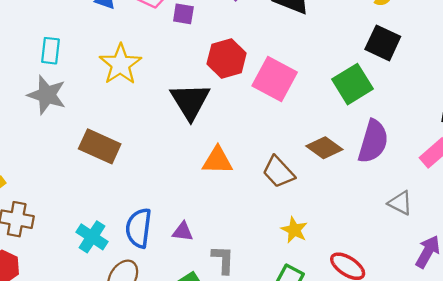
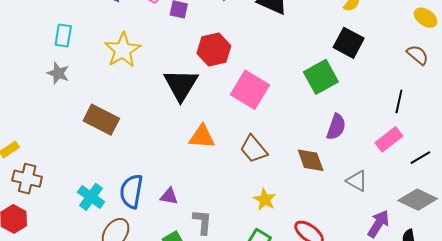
pink square: (275, 79) -> (250, 90), moved
gray star: (47, 95) -> (58, 73), size x0.7
purple semicircle: (373, 141) -> (336, 127), size x0.7
brown diamond: (324, 148) -> (311, 160), moved, turned 32

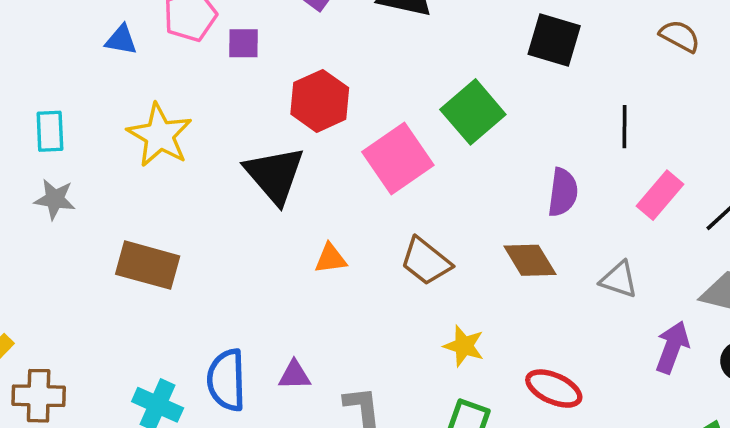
green square: (321, 77) -> (473, 112), moved
pink square: (250, 90) -> (398, 158), turned 36
black line: (399, 101) -> (625, 127), moved
orange triangle: (202, 137) -> (331, 259), size x0.7

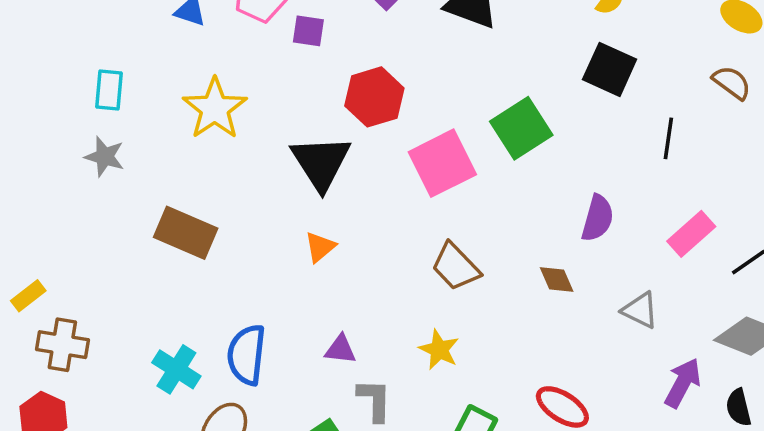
black line: (625, 127) -> (668, 138), moved
orange triangle: (331, 259) -> (320, 247), moved, turned -40
brown diamond: (530, 260) -> (557, 280), size x0.7
yellow star: (464, 346) -> (439, 350), moved
purple triangle: (294, 375) -> (340, 349), moved

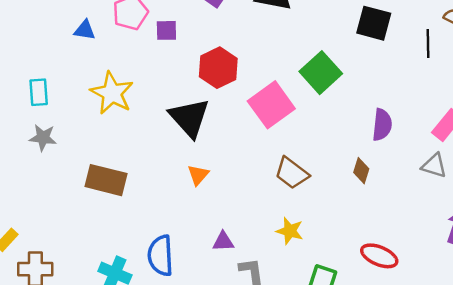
black line: (668, 138) -> (428, 43), moved
brown diamond: (557, 280) -> (361, 171), turned 50
gray triangle: (640, 310) -> (434, 166), moved

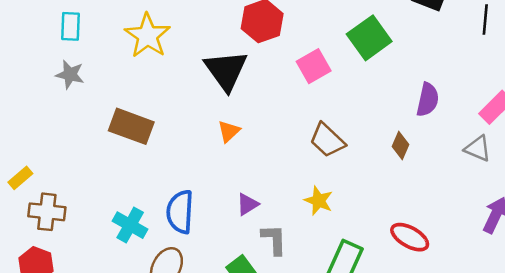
pink square: (271, 105) -> (314, 66), size x0.7
purple triangle: (223, 242) -> (247, 204), turned -35

